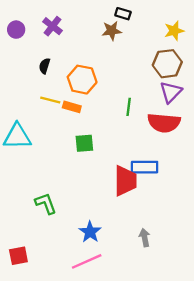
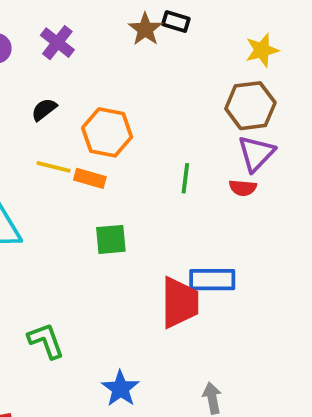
brown star: (112, 31) -> (145, 29), moved, turned -30
black semicircle: (45, 66) -> (44, 109), turned 35
red semicircle: (164, 123) -> (243, 188), moved, size x0.5

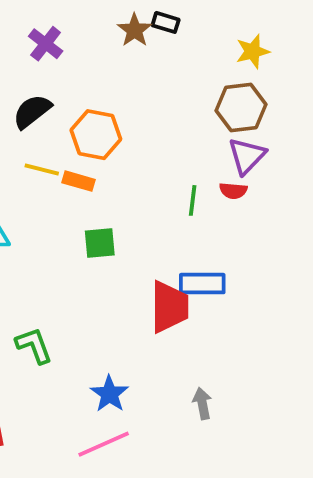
black semicircle: (44, 109) -> (32, 111), size x1.5
green line: (185, 178) -> (193, 200), moved

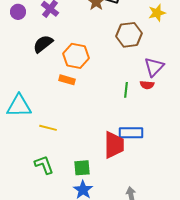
brown hexagon: (241, 108) -> (129, 35), moved
yellow line: (42, 169) -> (48, 128), moved
green square: (100, 243) -> (82, 168), moved

